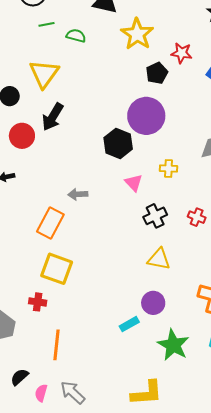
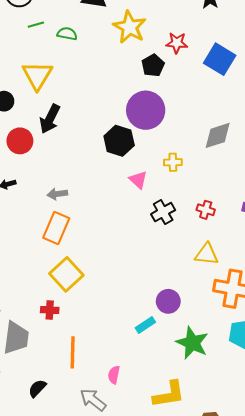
gray arrow: (78, 194) -> (57, 194), moved
yellow triangle: (159, 259) -> (207, 254), moved
yellow square: (57, 269) -> (66, 274), turned 32
pink semicircle: (41, 393) -> (114, 375), moved

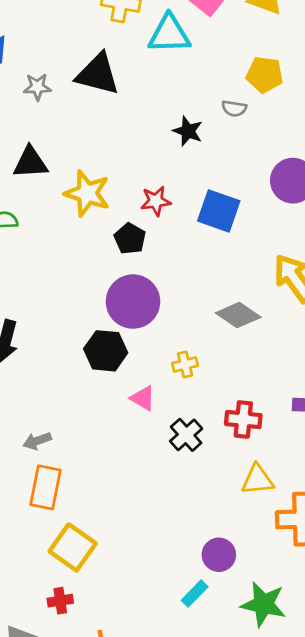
gray diamond: (218, 135) -> (238, 315), turned 64
red cross: (206, 210) -> (243, 420), size x1.4

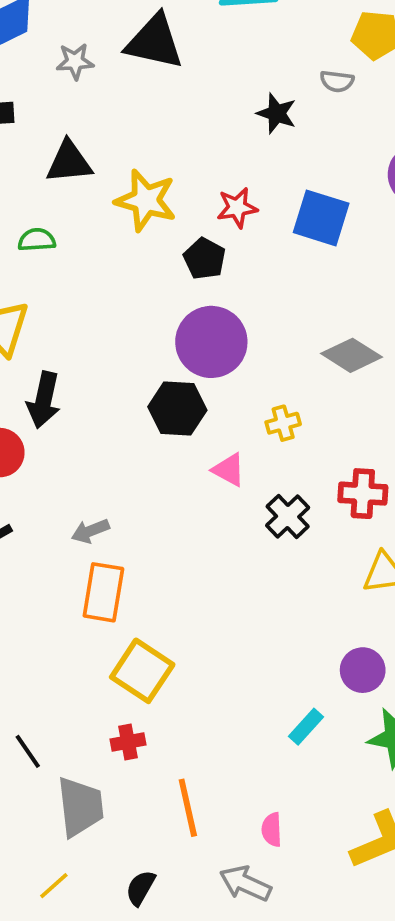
purple circle: (219, 555) -> (363, 670), moved

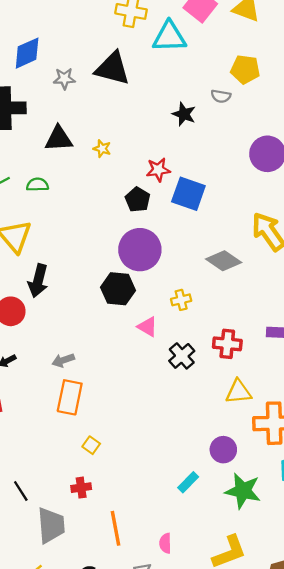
yellow star: (146, 200) -> (102, 149), moved, size x0.5
blue square: (321, 218) -> (188, 194), moved
yellow square: (142, 671) -> (91, 445), size x0.5

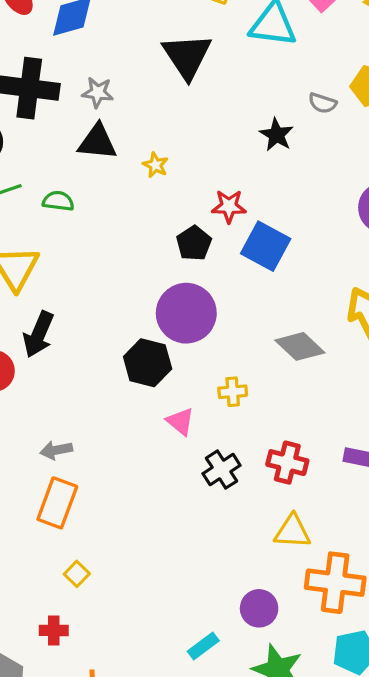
black triangle: (112, 68) -> (187, 56), turned 33
gray star: (64, 79) -> (98, 92), moved
gray semicircle: (221, 96) -> (322, 103), moved

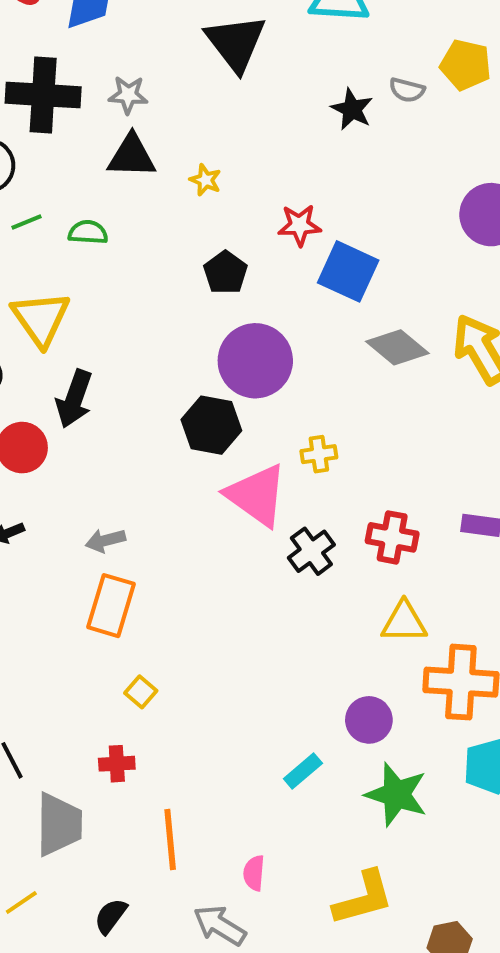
black star: (276, 135) -> (352, 109), moved
black pentagon: (194, 243) -> (225, 272), moved
gray diamond: (300, 346) -> (397, 347), moved
pink triangle: (180, 422) -> (257, 495), size x1.8

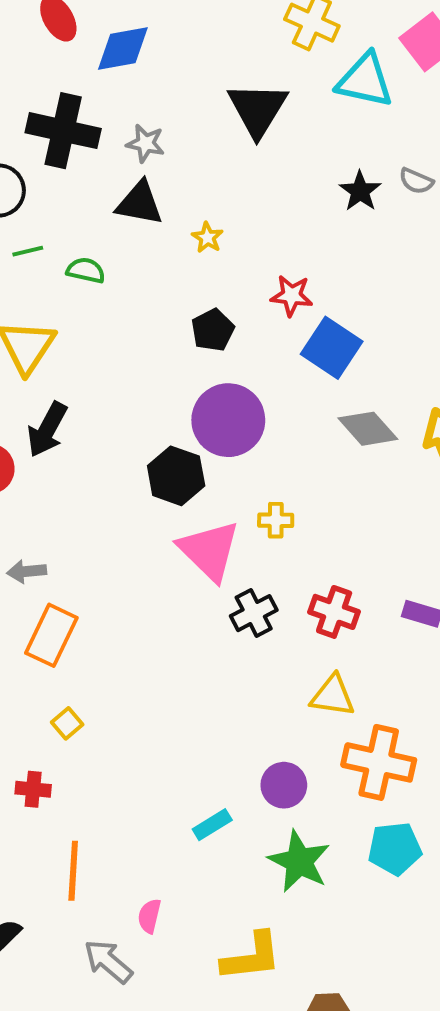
gray arrow: (105, 540) -> (27, 571), moved

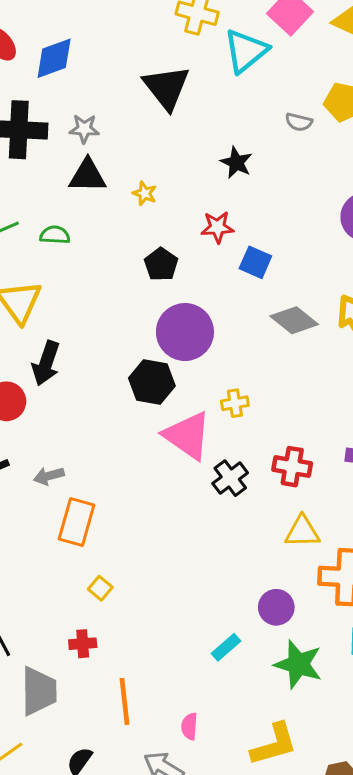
cyan triangle: (365, 80) -> (246, 51), turned -42
black star: (360, 191) -> (236, 162), moved
blue square: (332, 348) -> (255, 262), size x0.7

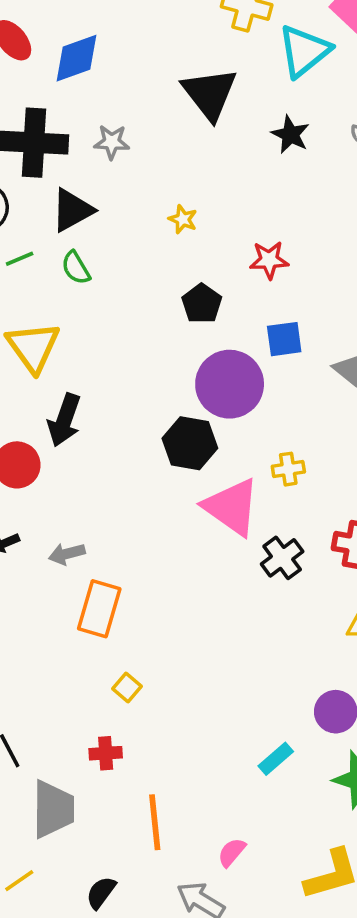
black star: (236, 162) -> (290, 135), moved
black triangle: (88, 176) -> (72, 210), moved, turned -30
green semicircle: (55, 235) -> (76, 268), turned -124
blue square: (255, 262) -> (284, 339), moved, turned -32
pink semicircle: (189, 726) -> (232, 852), turned 36

